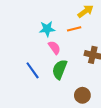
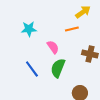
cyan star: (47, 29) -> (29, 29), moved

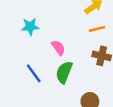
orange line: (72, 29) -> (97, 29), moved

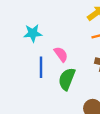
blue line: (34, 73) -> (41, 67), moved, turned 36

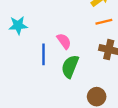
cyan star: (33, 33) -> (18, 25), moved

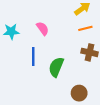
pink semicircle: (64, 41) -> (43, 28), moved

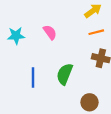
blue line: (33, 57) -> (33, 77), moved

